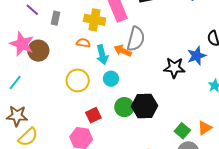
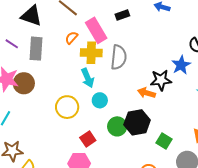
gray rectangle: (56, 18) -> (36, 49), size x1.6
yellow cross: (95, 20) -> (91, 53), moved
orange semicircle: (83, 43) -> (71, 38), moved, turned -48
orange arrow: (123, 51) -> (146, 93), moved
green square: (182, 131) -> (164, 141), moved

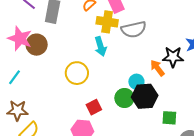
gray semicircle: (119, 57) -> (134, 29), turned 65
orange arrow: (146, 93) -> (157, 68), turned 30
cyan circle: (100, 100) -> (136, 82), moved
green square: (164, 141) -> (169, 118), turned -35

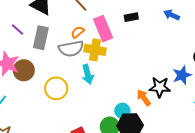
gray semicircle: (134, 29) -> (71, 49), moved
yellow circle: (77, 73) -> (56, 88), moved

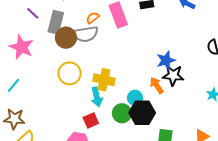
yellow cross: (95, 50) -> (104, 80), moved
brown circle: (24, 70) -> (66, 38), moved
cyan arrow: (88, 74) -> (97, 97), moved
blue star: (182, 75) -> (166, 60), moved

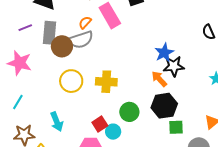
purple line: (33, 13) -> (25, 28), turned -56
cyan arrow: (97, 97) -> (57, 122), moved
cyan circle: (135, 98) -> (113, 132), moved
black hexagon: (142, 113) -> (164, 106), moved

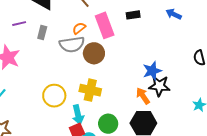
gray rectangle: (49, 33) -> (42, 33), size x0.6
brown circle: (62, 46) -> (94, 53), moved
yellow circle: (71, 81) -> (54, 96), moved
cyan arrow: (57, 122) -> (78, 115), moved

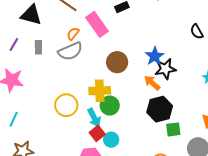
purple line: (19, 24) -> (14, 44), turned -32
brown circle: (94, 53) -> (117, 62), moved
green circle: (108, 124) -> (110, 106), moved

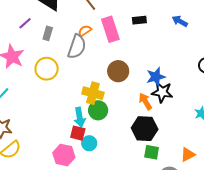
gray semicircle: (70, 51) -> (77, 47), turned -65
yellow circle: (66, 105) -> (47, 69), moved
red square: (97, 133) -> (78, 133), turned 35

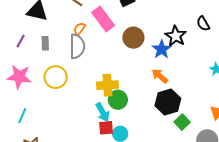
brown circle: (118, 71) -> (133, 38), moved
black star: (162, 92) -> (176, 36), moved, turned -30
green square: (152, 152) -> (182, 122), turned -35

